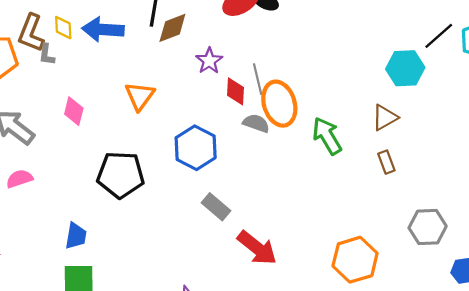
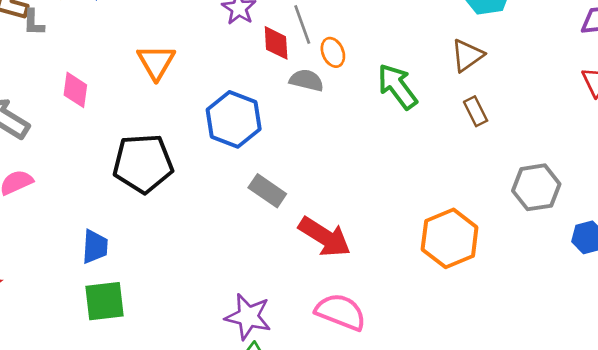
orange ellipse: (279, 104) -> (333, 52), size x0.5

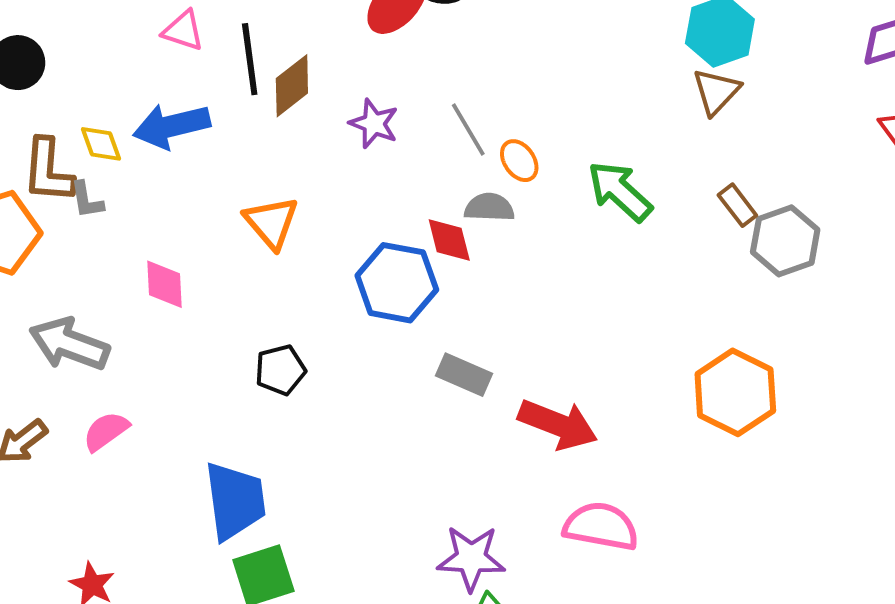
red diamond: (276, 43) -> (449, 240), moved
brown triangle: (467, 55) -> (716, 92), moved
black pentagon: (143, 163) -> (280, 370), size x0.6
gray hexagon: (536, 187) -> (785, 241), moved
blue trapezoid: (95, 247) -> (235, 501), size x1.6

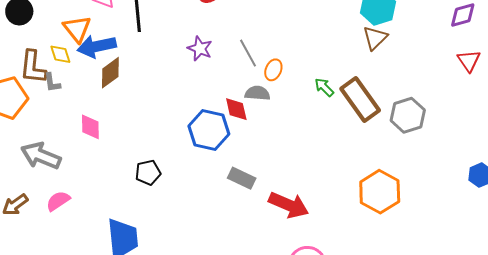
brown diamond: (292, 86) -> (110, 73), moved
orange ellipse: (519, 161) -> (273, 70), turned 55
green arrow: (620, 191) -> (324, 87), size x0.6
brown rectangle: (737, 205) -> (360, 99), moved, size x2.0
orange triangle: (271, 222) -> (77, 29), moved

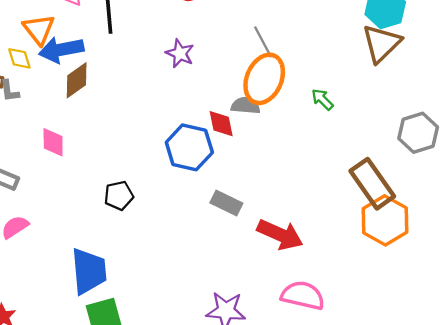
brown triangle: (375, 38) -> (381, 43), size x1.4
gray line: (248, 53) -> (263, 42), moved
orange ellipse: (273, 70) -> (264, 79), size x2.0
brown rectangle: (360, 99) -> (372, 184), moved

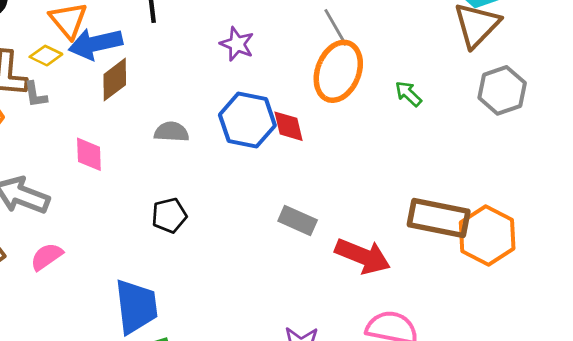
yellow diamond: (19, 58) -> (46, 56), turned -45
gray semicircle: (246, 106) -> (171, 132), moved
gray hexagon: (418, 133) -> (502, 90), moved
blue hexagon: (189, 147) -> (247, 120), moved
brown rectangle: (372, 184) -> (439, 218), moved, turned -42

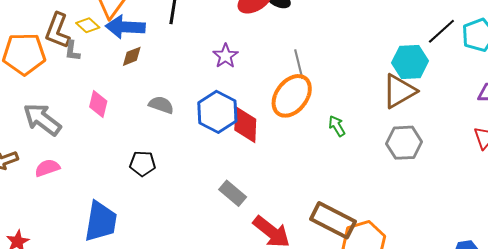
brown diamond: (115, 80) -> (132, 56), size x0.7
red diamond: (288, 126) -> (245, 125), size x1.4

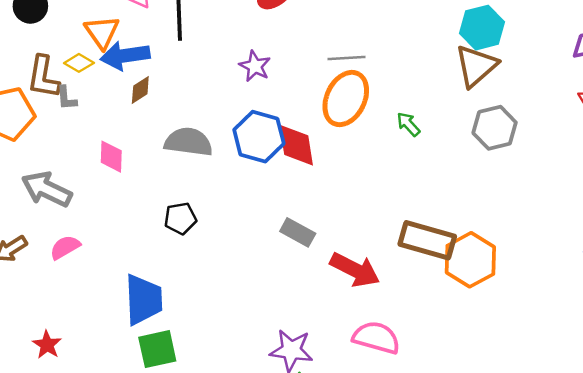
gray line: (299, 64) -> (347, 58), turned -68
gray semicircle: (161, 105) -> (188, 142), size x1.5

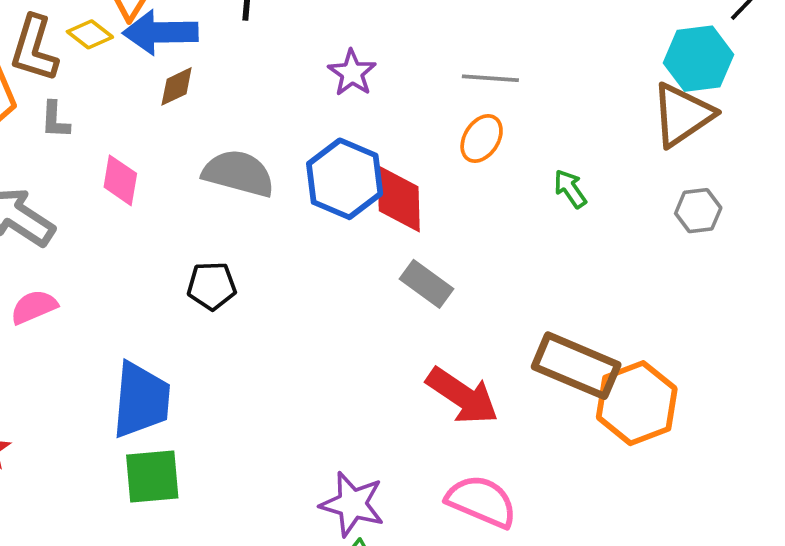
gray L-shape: (66, 98) -> (55, 120), moved
orange ellipse: (346, 99) -> (482, 138), size x0.6
gray hexagon: (495, 128) -> (698, 211), size x0.7
gray rectangle: (298, 232) -> (426, 284), moved

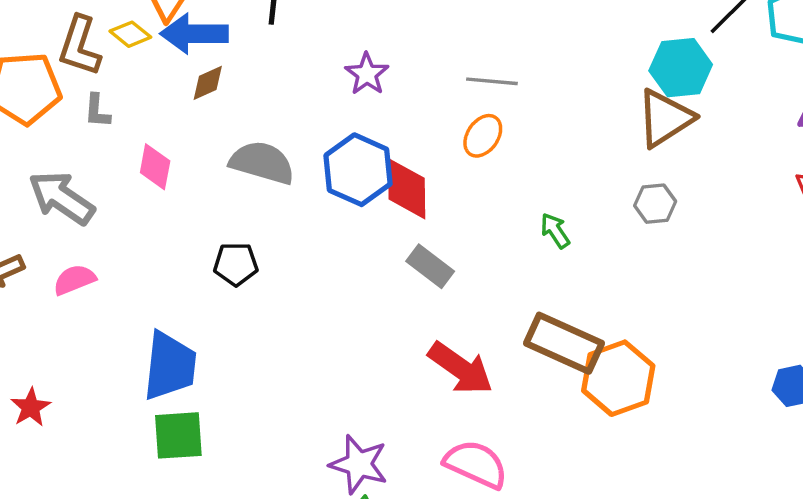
green arrow: (570, 189) -> (555, 231), moved
gray hexagon: (698, 211) -> (655, 204), moved

